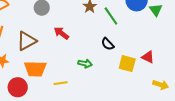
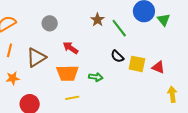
yellow square: (127, 64) -> (137, 64), moved
orange trapezoid: (35, 69) -> (67, 73), moved
yellow arrow: (161, 85) -> (172, 94), turned -112

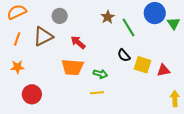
brown triangle: (36, 57) -> (43, 37), moved
red triangle: (158, 67) -> (163, 70), turned -40
yellow line: (72, 98) -> (97, 93), moved

